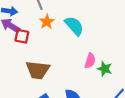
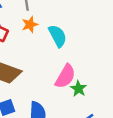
pink semicircle: (90, 61) -> (65, 76), size x1.5

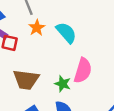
green star: (78, 89) -> (63, 84), moved

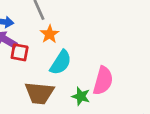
cyan semicircle: (66, 33) -> (61, 63), moved, turned 75

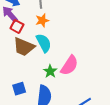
cyan semicircle: (61, 63) -> (44, 43), turned -78
brown trapezoid: (39, 93) -> (24, 47), moved

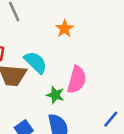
orange star: (42, 20) -> (65, 29), moved

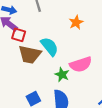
pink semicircle: (77, 80) -> (81, 64), turned 50

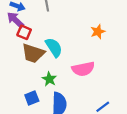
orange star: (76, 22) -> (98, 32), moved
green star: (62, 75) -> (49, 79), moved

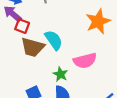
orange star: (98, 32) -> (98, 21), size x1.6
green star: (49, 79) -> (60, 74), moved

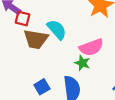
green star: (60, 74) -> (82, 63), moved

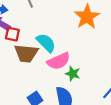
pink semicircle: (91, 47) -> (59, 61), moved

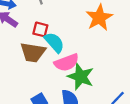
red square: (12, 34) -> (40, 29), moved
green star: (73, 74) -> (81, 77), size x1.6

